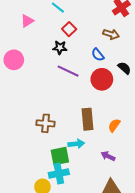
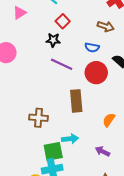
blue semicircle: (98, 55) -> (92, 47), turned -40
brown rectangle: (88, 119) -> (76, 101), moved

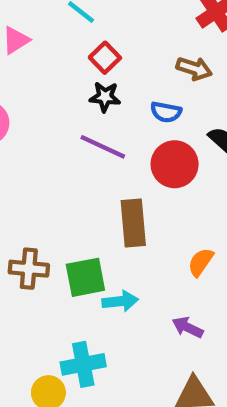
black star: (53, 40) -> (105, 97), moved
brown cross: (38, 118) -> (29, 269), moved
green square: (53, 151) -> (85, 277), moved

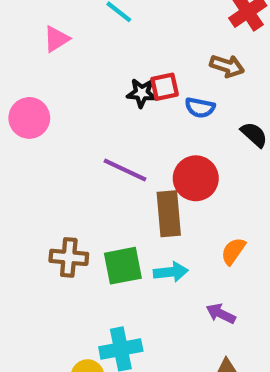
red square: (105, 58) -> (165, 87), moved, turned 32
purple line: (103, 147) -> (125, 170), moved
red circle: (175, 164) -> (196, 178), moved
cyan arrow: (120, 301) -> (171, 272), moved

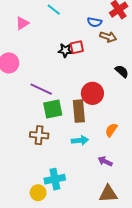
blue semicircle: (200, 108) -> (95, 22), moved
purple line: (125, 170) -> (41, 89), moved
brown cross: (69, 257) -> (39, 135), moved
green square: (123, 266) -> (53, 109), moved

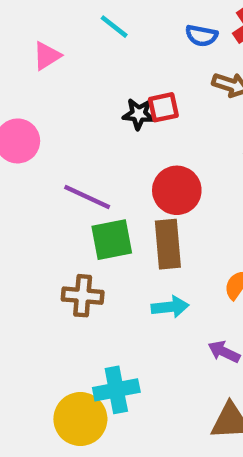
blue semicircle: (95, 22) -> (201, 36), moved
red circle: (92, 93) -> (177, 190), moved
yellow circle: (38, 193) -> (80, 419), size x1.5

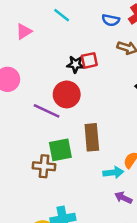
red circle: (177, 190) -> (67, 94), moved
green square: (112, 240) -> (60, 150), moved
cyan arrow: (170, 307) -> (113, 173), moved

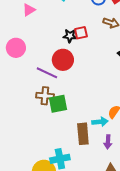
brown rectangle: (92, 137) -> (83, 134), moved
brown cross: (44, 166) -> (45, 96), moved
purple arrow: (123, 198) -> (108, 142), turned -112

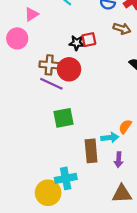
pink circle: (16, 48) -> (17, 38), moved
brown cross: (45, 96) -> (49, 65), moved

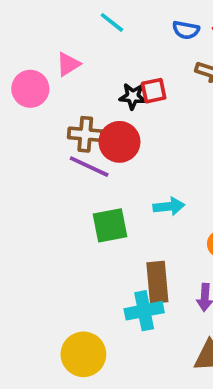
pink triangle: (32, 14) -> (68, 64), moved
cyan arrow: (110, 138) -> (169, 206), moved
cyan cross: (66, 178) -> (144, 311), moved

